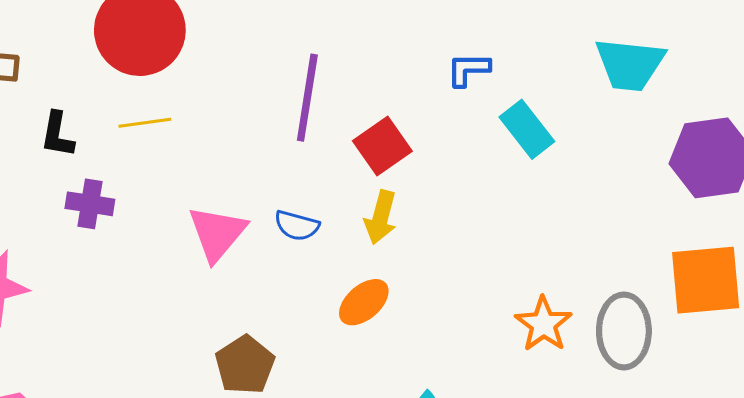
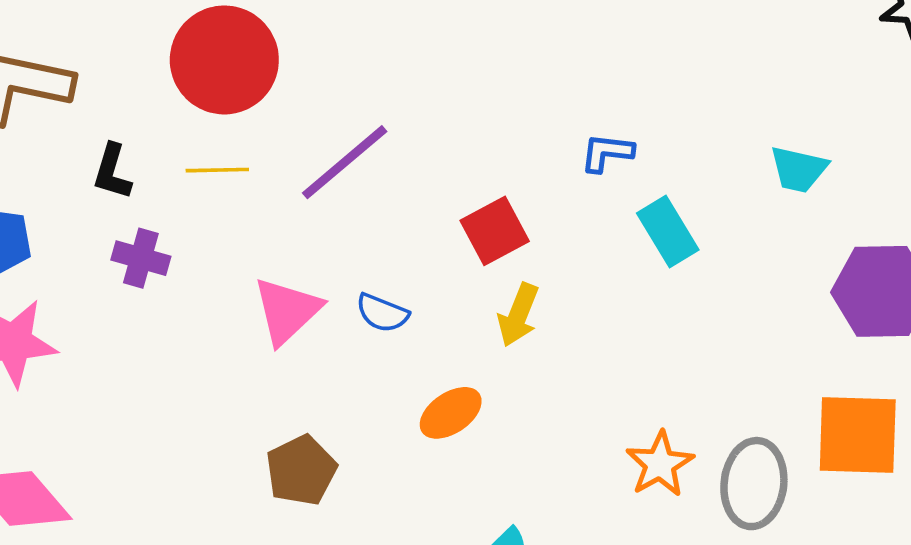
cyan trapezoid: (630, 64) -> (799, 169), size x0.7
purple line: (307, 98) -> (345, 162), moved, turned 34
yellow arrow: (381, 217) -> (518, 315), moved

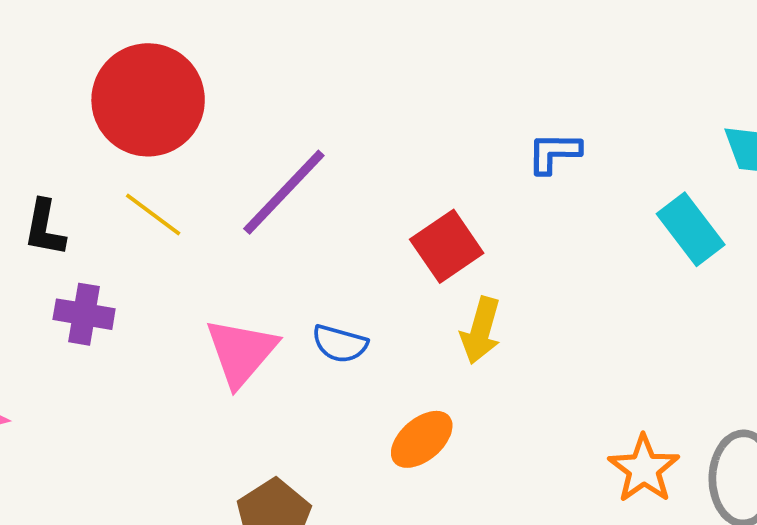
yellow line: (217, 170) -> (153, 215), turned 44
cyan rectangle: (668, 232) -> (691, 229), moved

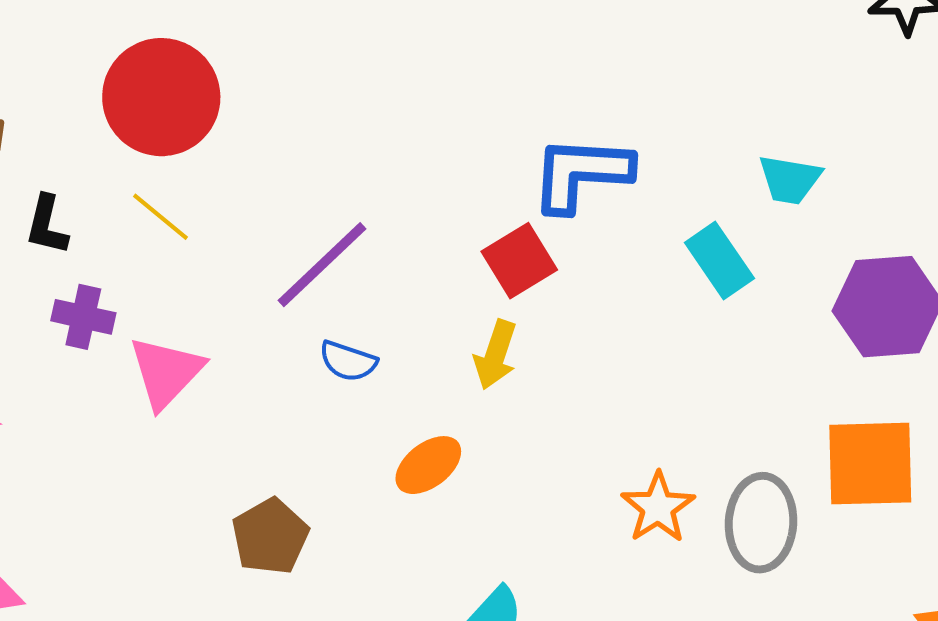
blue L-shape: (554, 153) -> (581, 174), size x1.8
purple line: (284, 192) -> (322, 265), moved
red square: (447, 246) -> (519, 261), moved
pink triangle: (241, 352) -> (166, 372), moved

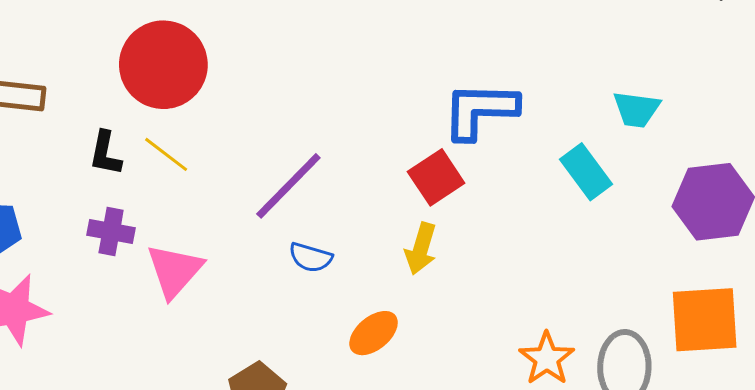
black L-shape: (47, 225) -> (105, 153), moved

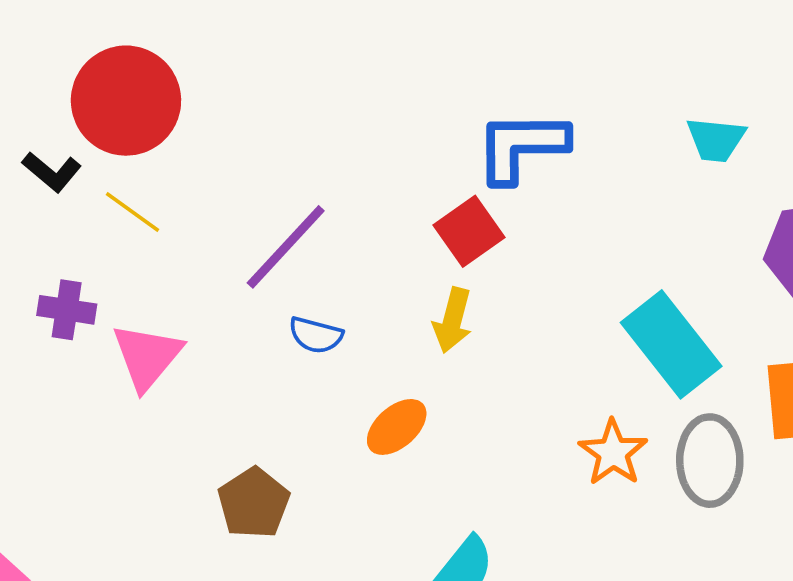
black L-shape: (105, 153) -> (52, 172), moved, turned -60
cyan rectangle: (586, 172) -> (671, 344), moved, size x1.5

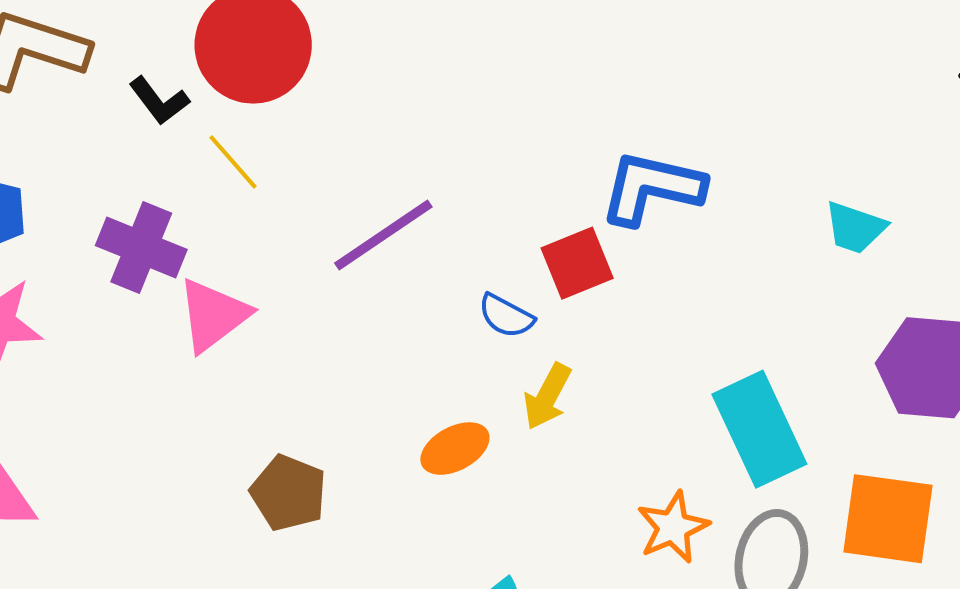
purple cross: (67, 310) -> (141, 248), size x1.4
yellow arrow: (453, 320) -> (547, 397), moved
blue semicircle: (316, 335) -> (506, 316), moved
brown pentagon: (254, 503) -> (288, 493), turned -30

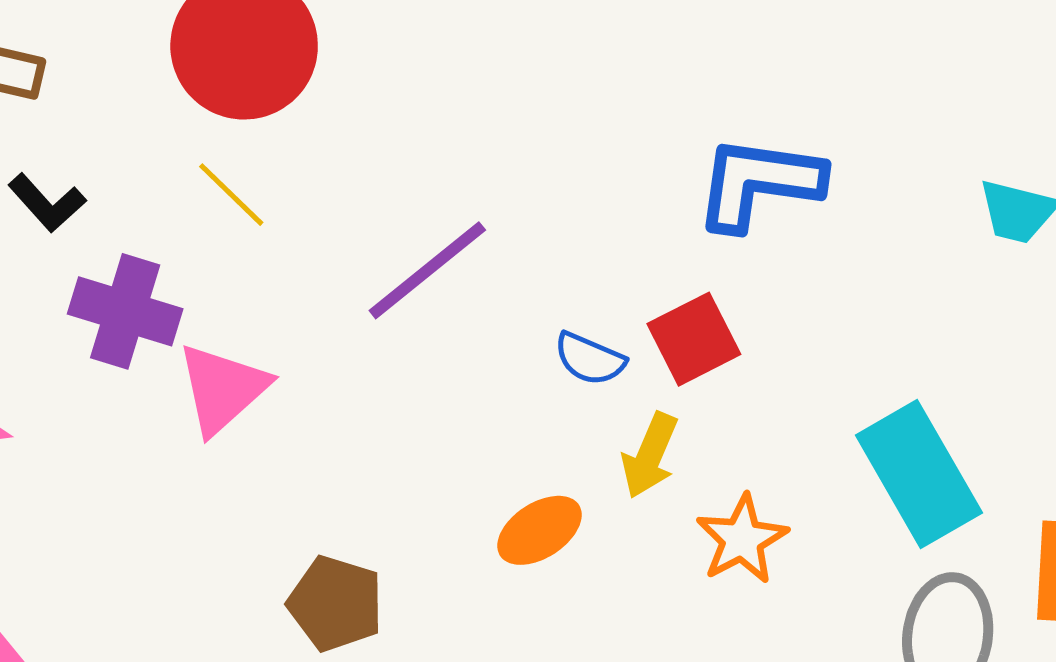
black L-shape: (159, 101) -> (47, 203), moved
red square: (577, 263) -> (694, 339), moved
orange star: (673, 527) -> (742, 539), moved

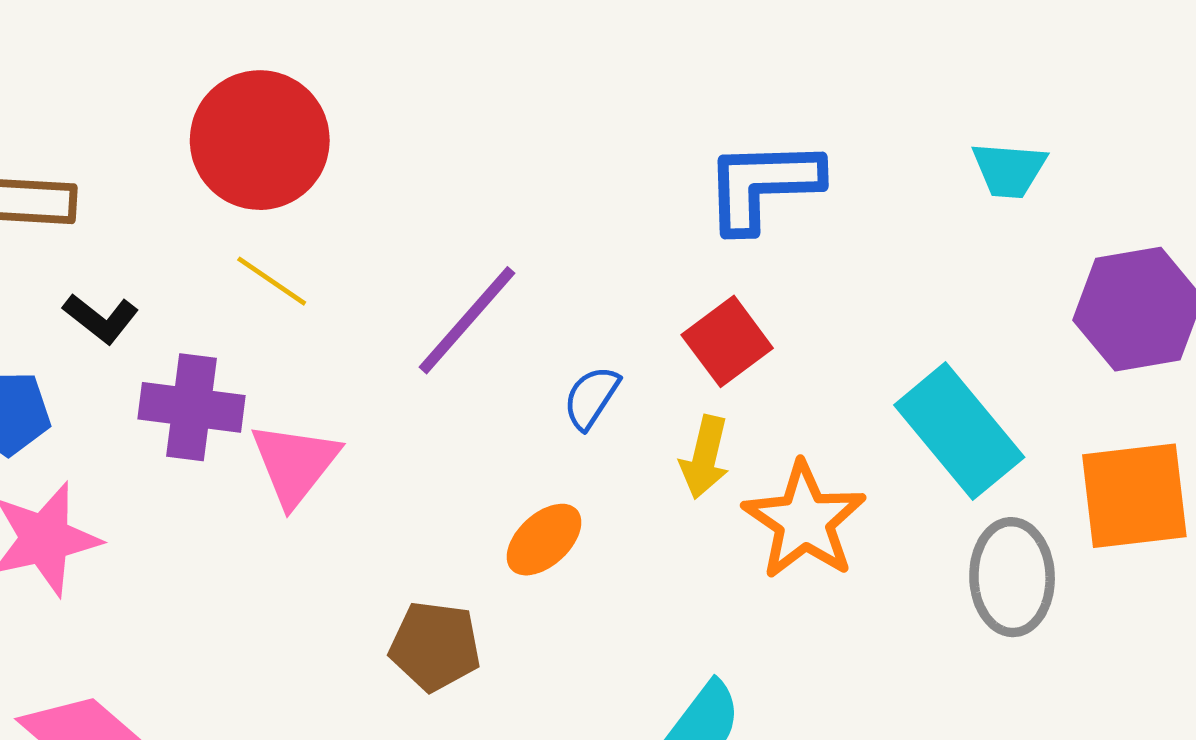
blue semicircle: (590, 359) -> (591, 398), moved, turned 110
orange ellipse: (540, 530) -> (544, 540), moved
orange star: (742, 539) -> (804, 521), size x1.4

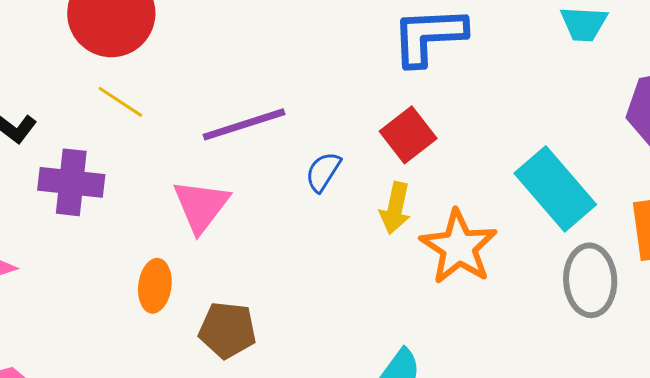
purple line: (467, 320) -> (244, 124), turned 32
pink triangle: (295, 464) -> (201, 206), moved
orange ellipse: (544, 540) -> (155, 286), moved, turned -39

